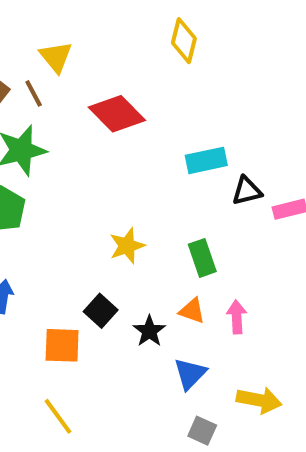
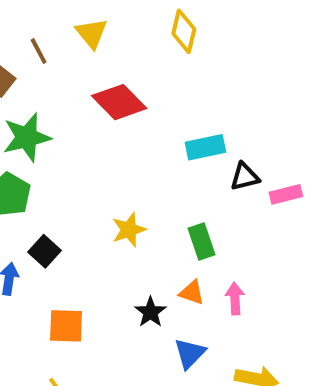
yellow triangle: (56, 57) -> (92, 33), moved
brown line: (34, 93) -> (39, 51), moved
black square: (101, 311) -> (44, 251), moved

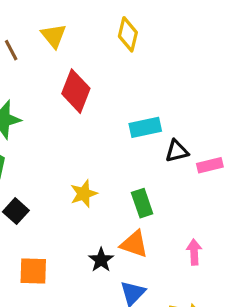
red diamond: (119, 102) -> (76, 91), turned 66
orange triangle: (192, 293) -> (134, 244), size x1.4
pink arrow: (235, 298) -> (194, 252), moved

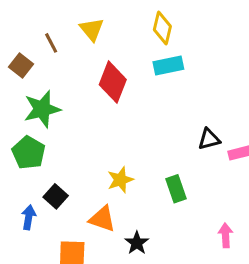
cyan rectangle: (145, 127) -> (168, 65), moved
orange triangle: (134, 244) -> (102, 219), moved

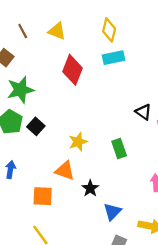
yellow triangle: (92, 29) -> (57, 31), turned -30
brown line: (51, 43) -> (23, 31), moved
black triangle: (209, 139) -> (143, 112), turned 49
black square: (56, 196) -> (36, 126), moved

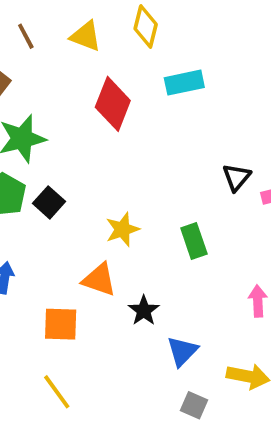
yellow diamond: (109, 30) -> (146, 27), moved
black triangle: (143, 112) -> (236, 177), turned 35

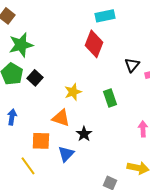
red diamond: (113, 104) -> (94, 44), moved
blue triangle: (182, 351) -> (66, 154), moved
yellow line: (57, 392) -> (28, 166), moved

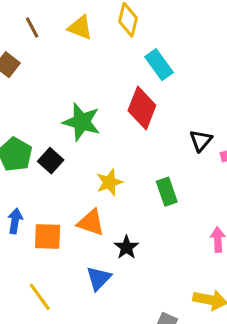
cyan rectangle: (105, 16) -> (159, 65), turned 66
green star: (21, 45) -> (82, 122), moved, turned 30
orange square: (41, 141) -> (48, 236), moved

